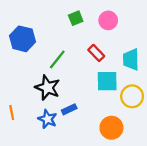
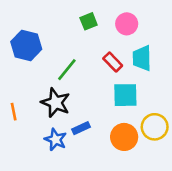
cyan trapezoid: (131, 59) -> (142, 58), moved
yellow circle: (132, 96) -> (155, 127), moved
orange line: (12, 113) -> (14, 112), moved
orange circle: (111, 128) -> (124, 137), moved

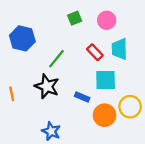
blue rectangle: (81, 128) -> (82, 97), moved, turned 48
blue star: (56, 140) -> (51, 131), moved

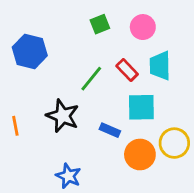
green line: (56, 59) -> (91, 79), moved

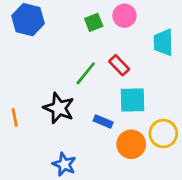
pink circle: (143, 27) -> (124, 16), moved
blue hexagon: (30, 51) -> (28, 20), moved
cyan trapezoid: (160, 66) -> (163, 42), moved

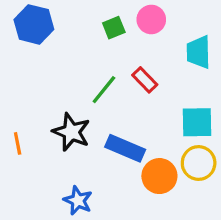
cyan square: (133, 100) -> (197, 122), moved
blue rectangle: (103, 121) -> (125, 148), size x1.6

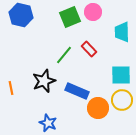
green square: (114, 28) -> (70, 17), size x1.5
black star: (71, 132) -> (44, 81), turned 30

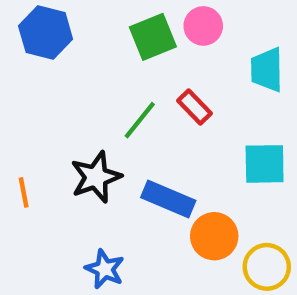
yellow circle: (122, 100) -> (267, 267), moved

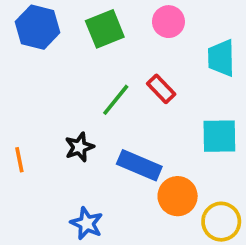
green square: (153, 37) -> (105, 29), moved
black star: (96, 177) -> (79, 147), size x0.7

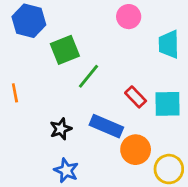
green square: (105, 29) -> (65, 50), moved
red rectangle: (161, 89) -> (136, 97), moved
black star: (79, 147) -> (61, 129), moved
orange line: (19, 160) -> (15, 93), moved

